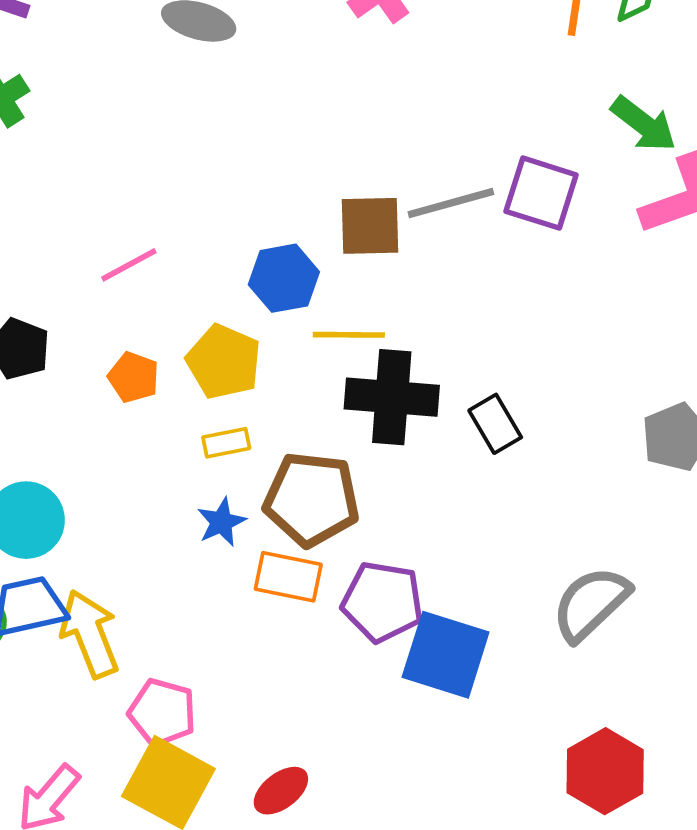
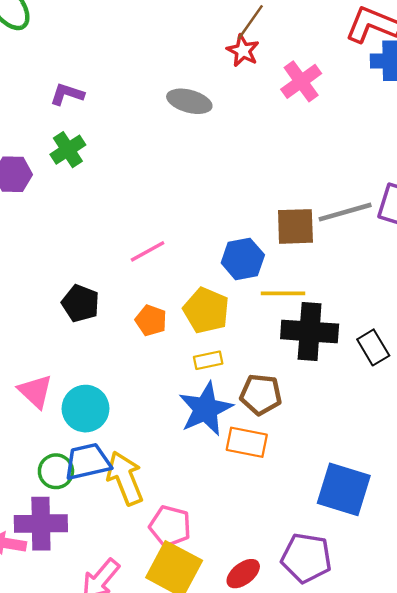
brown pentagon: (312, 499) -> (261, 394), size x0.7
blue star: (221, 522) -> (206, 409), size x1.8
purple pentagon: (382, 602) -> (306, 558), moved

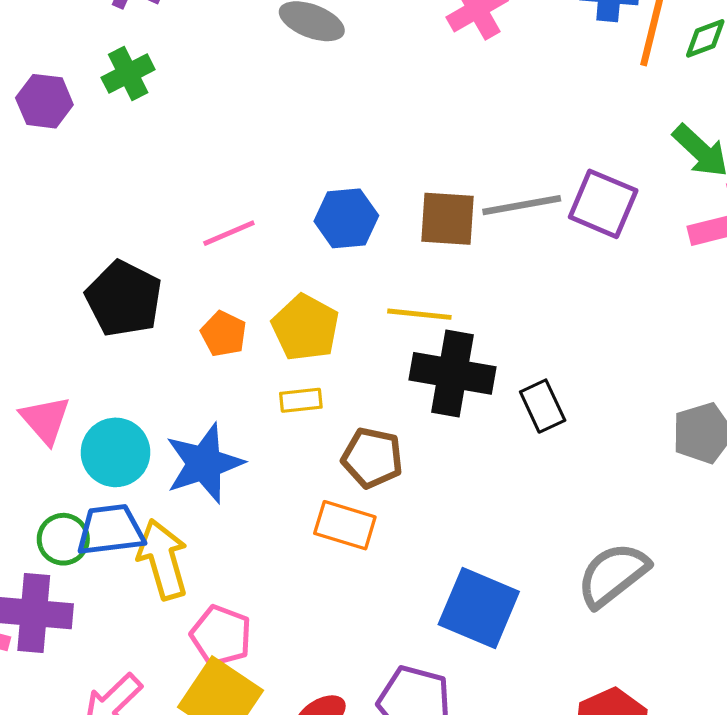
blue hexagon: (243, 259) -> (346, 218), moved
black pentagon: (80, 303) -> (124, 299), size x1.4
blue star: (206, 409) -> (204, 463), moved

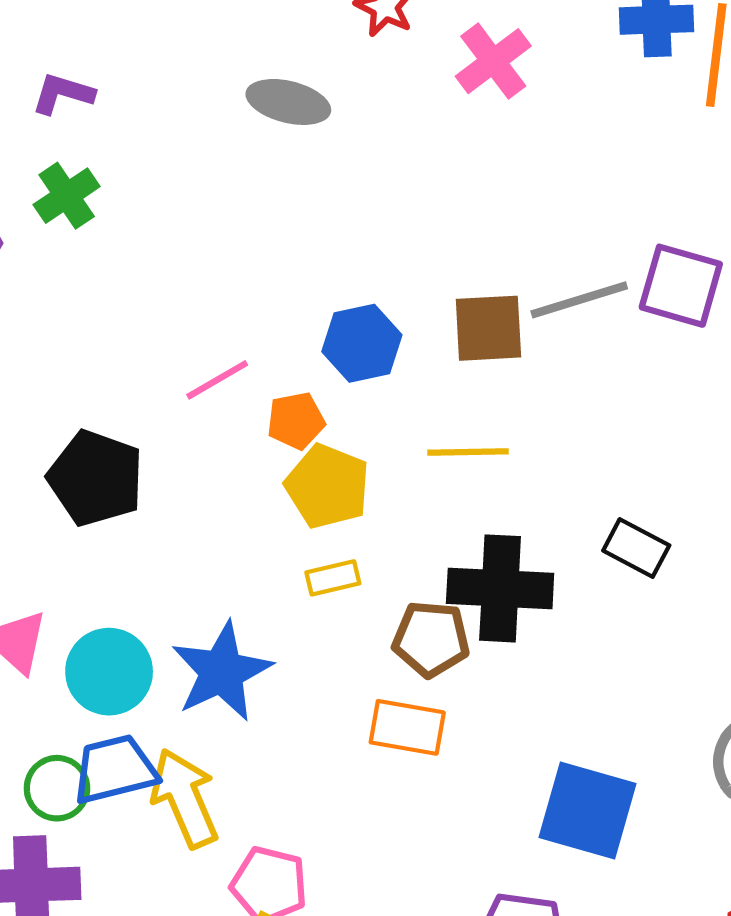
orange pentagon: (224, 334) -> (296, 421), moved, turned -30
black cross: (452, 373) -> (500, 588), moved
black rectangle: (543, 406) -> (636, 548), turned -30

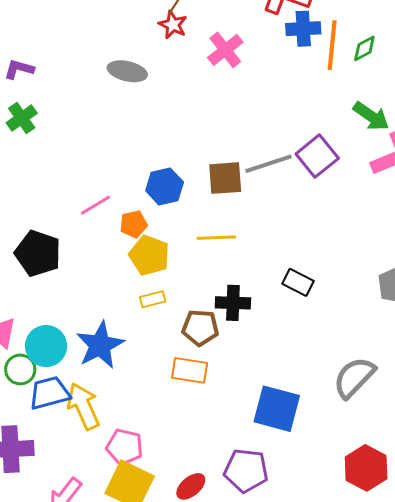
purple square: (681, 286) -> (317, 156), turned 36
black cross: (500, 588) -> (233, 303), size x0.7
green circle: (57, 788) -> (20, 369), moved

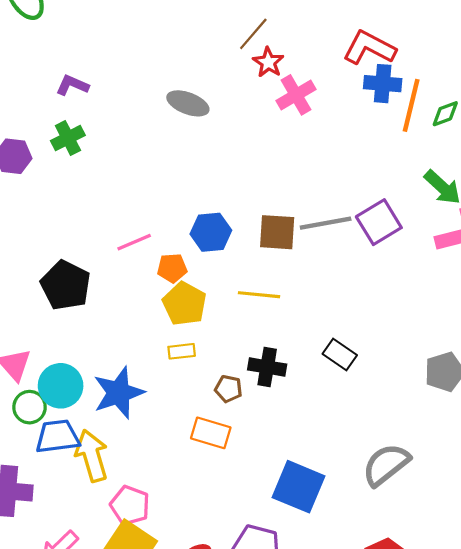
red star: (173, 25) -> (268, 62), moved
brown pentagon: (200, 328) -> (228, 389), size x0.7

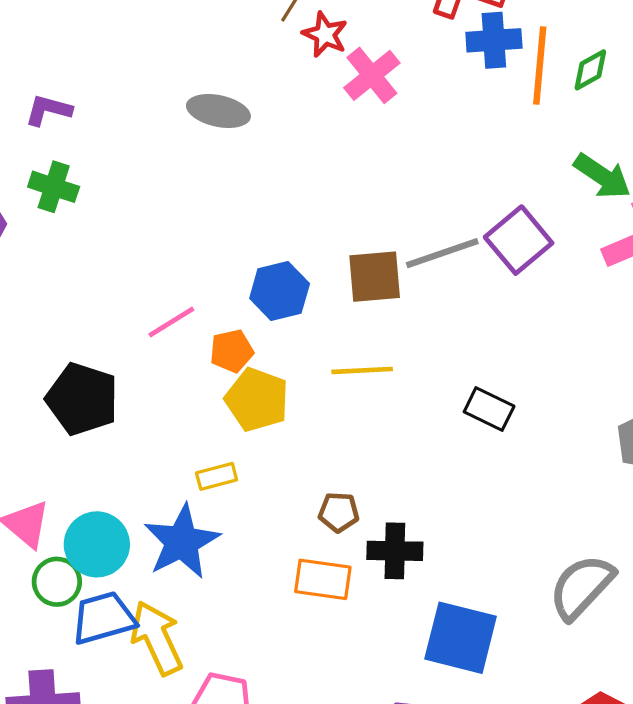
green cross: (68, 138) -> (54, 187), turned -36
yellow rectangle: (182, 351) -> (217, 476), moved
black rectangle: (340, 355) -> (489, 409), moved
black cross: (267, 367) -> (395, 551), moved

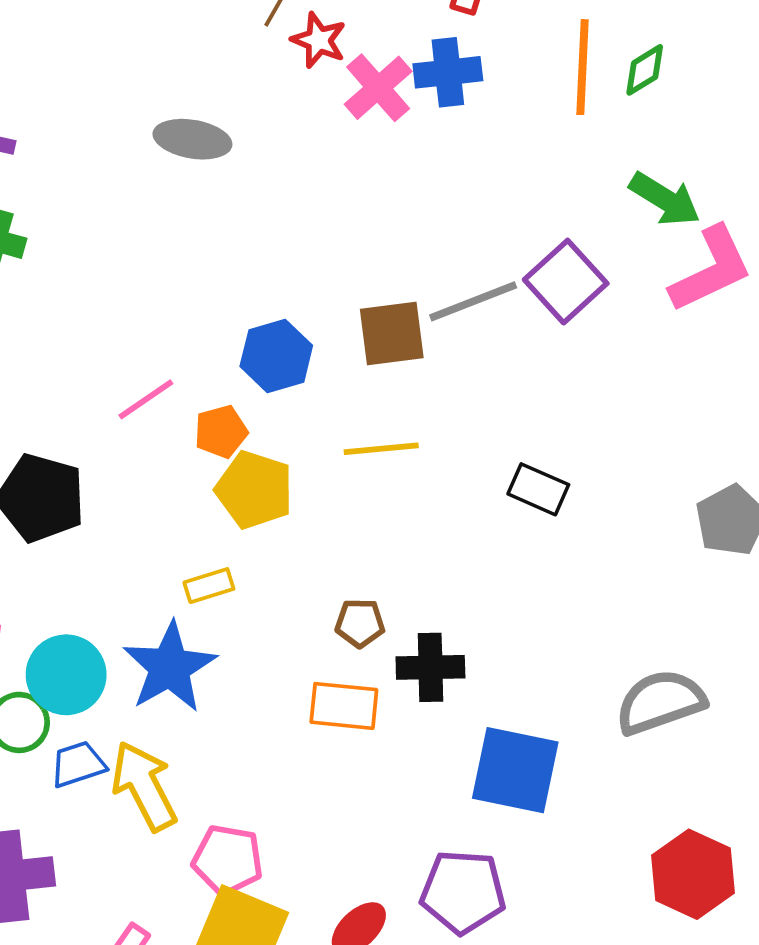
blue cross: (494, 40) -> (448, 72), moved
gray semicircle: (582, 587) -> (660, 702), turned 30
blue trapezoid: (103, 618) -> (78, 764), size x0.7

